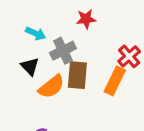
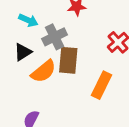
black triangle: (30, 66) -> (23, 52), turned 42
orange rectangle: (115, 81) -> (101, 85), moved

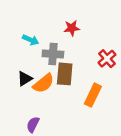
gray cross: (55, 37) -> (53, 54), turned 30
black triangle: (23, 52) -> (25, 79), moved

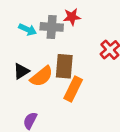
gray cross: (53, 54) -> (52, 27), moved
orange rectangle: (93, 95) -> (73, 89), moved

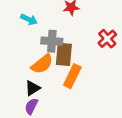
gray cross: (52, 27) -> (52, 41), moved
black triangle: (21, 71) -> (33, 88), moved

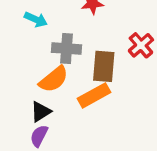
brown rectangle: (64, 54) -> (104, 66), moved
orange rectangle: (72, 76) -> (94, 95), turned 35

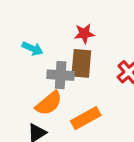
brown rectangle: (104, 66) -> (81, 63), moved

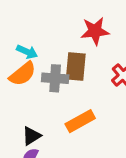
red star: (84, 34) -> (95, 31), moved, size x1.4
orange semicircle: (49, 103) -> (23, 74), moved

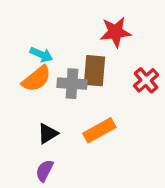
black triangle: (31, 136) -> (48, 134), moved

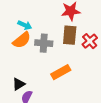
brown rectangle: (95, 71) -> (70, 35), moved
black triangle: (48, 134) -> (19, 84), moved

